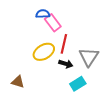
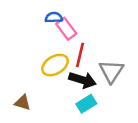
black arrow: (66, 64) -> (83, 80), size x1.5
cyan rectangle: (78, 84) -> (86, 104), moved

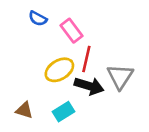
blue semicircle: (54, 18) -> (38, 18), moved, turned -150
cyan rectangle: (86, 104) -> (63, 112), moved

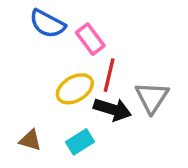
blue semicircle: (38, 18) -> (47, 24), size x1.5

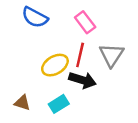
pink rectangle: (90, 39) -> (85, 22), moved
gray triangle: (152, 97) -> (111, 55), moved

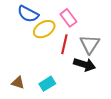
yellow ellipse: (55, 65) -> (44, 29), moved
black arrow: (83, 80) -> (85, 64), moved

